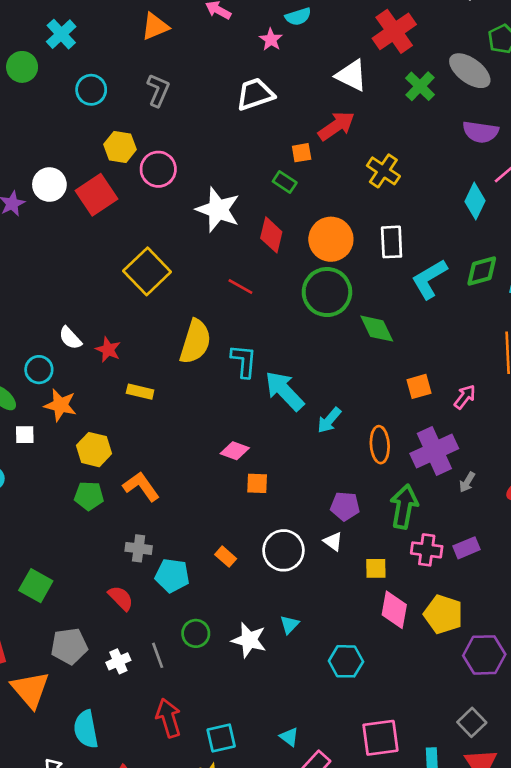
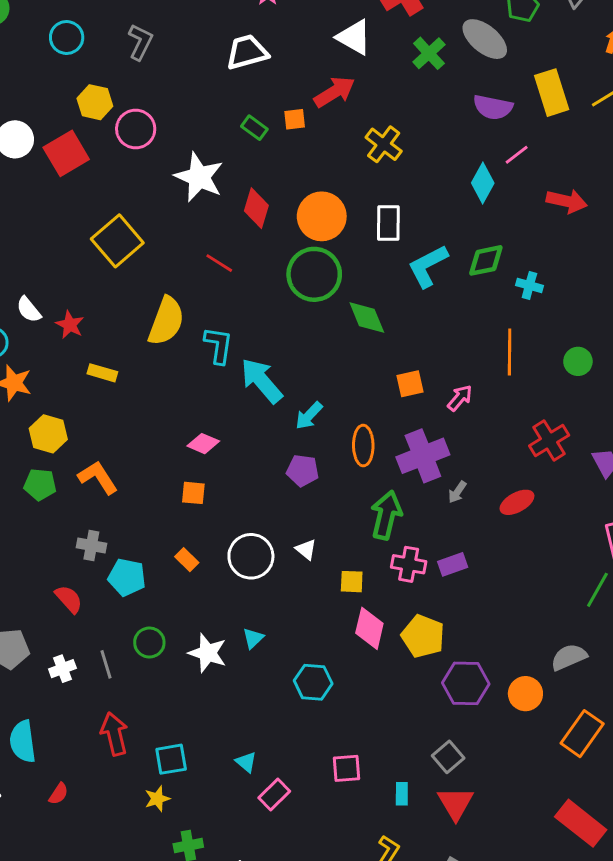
green rectangle: (285, 182) -> (254, 128), moved
orange square: (257, 483) -> (193, 493), moved
purple pentagon: (345, 506) -> (303, 471), moved
pink square: (380, 738) -> (347, 768), size x0.7

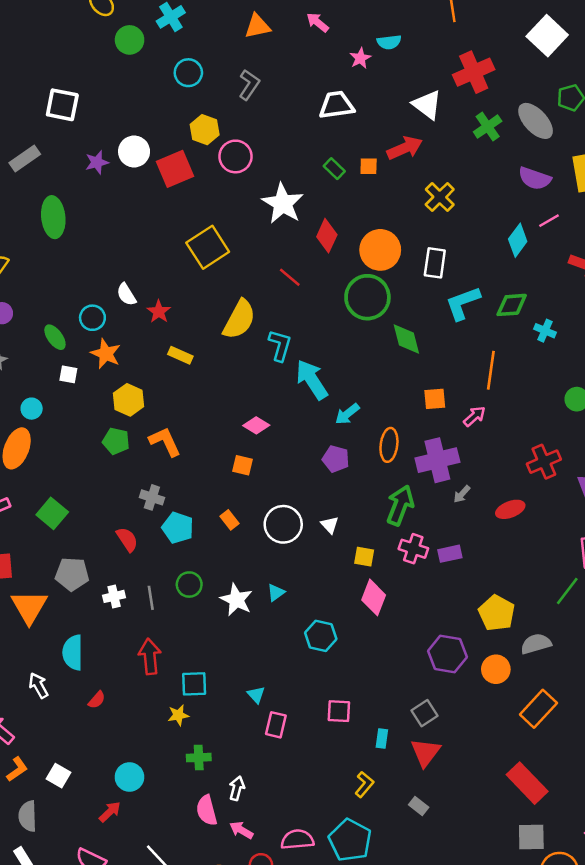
orange line: (510, 352) -> (491, 370), moved
yellow pentagon: (423, 636) -> (497, 613), moved
pink rectangle: (274, 795) -> (276, 725), turned -40

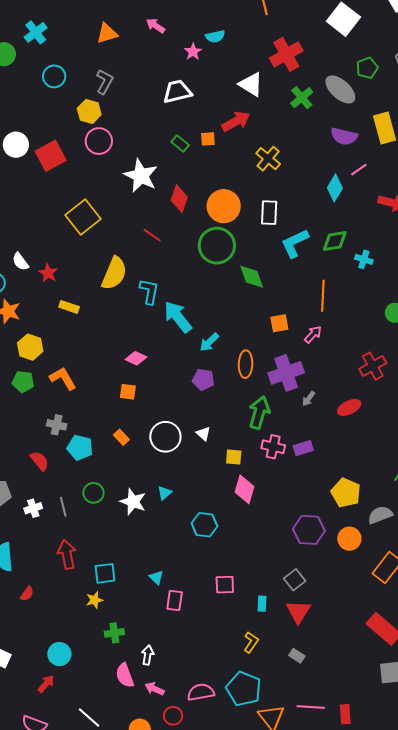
yellow hexagon: (205, 130) -> (89, 112), moved

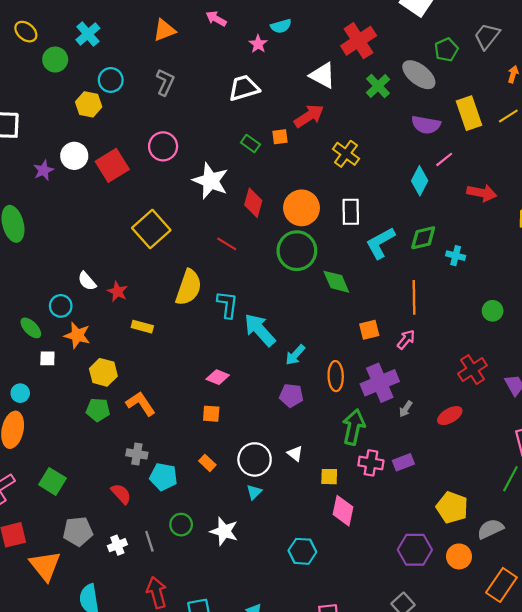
yellow hexagon: (89, 112) -> (89, 104), moved
cyan triangle: (165, 493) -> (254, 492), moved

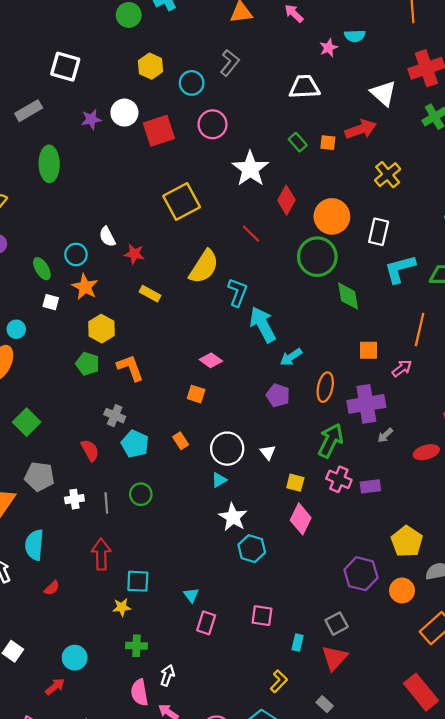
cyan circle: (111, 80) -> (192, 83), moved
red star: (118, 292) -> (134, 254), turned -30
white star: (224, 531) -> (233, 517), moved

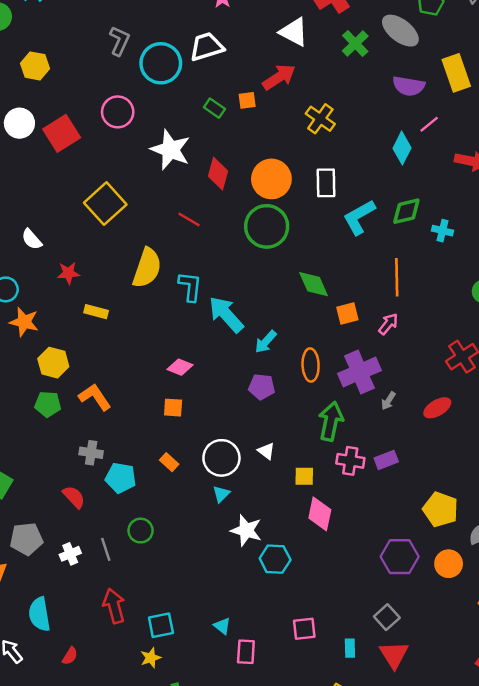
cyan circle: (192, 83) -> (161, 63), moved, size x1.5
white semicircle: (107, 237) -> (32, 239), moved
green diamond: (348, 296) -> (314, 284), moved

